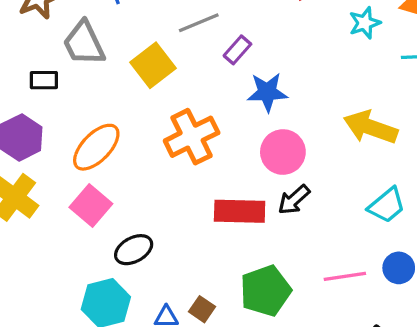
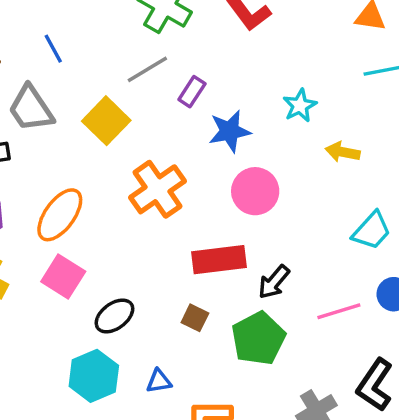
cyan star: (365, 23) -> (300, 106), moved
yellow arrow: (370, 127) -> (343, 152), size x0.6
black arrow: (294, 200) -> (274, 282), moved
brown square: (202, 309) -> (195, 318), moved

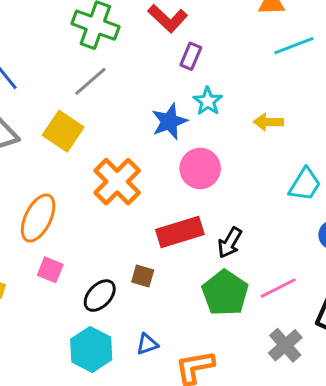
purple rectangle: (192, 92) -> (191, 56), moved
cyan star: (300, 106) -> (208, 101), moved
pink square: (63, 276) -> (50, 270), size x0.7
pink line: (339, 311) -> (278, 288), moved
brown square: (195, 318) -> (143, 276), moved

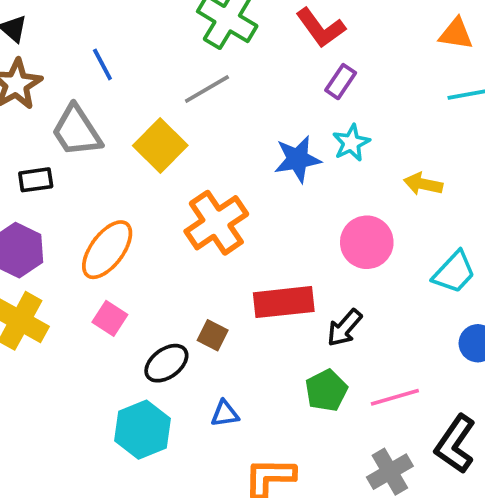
pink circle: (200, 168) -> (367, 242), moved
brown square: (143, 276) -> (213, 335), moved
green pentagon: (225, 293) -> (326, 390), size x0.7
blue triangle: (147, 344) -> (225, 414), moved

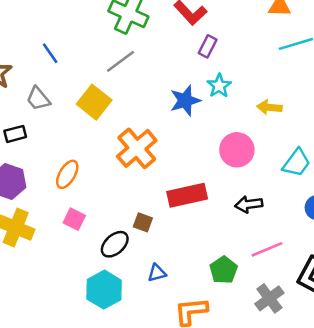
gray trapezoid: (77, 131) -> (38, 99), size x0.7
orange ellipse: (107, 250) -> (67, 174), size x0.7
black arrow: (344, 328) -> (249, 204), moved, turned 48
green pentagon: (326, 390) -> (224, 270), moved

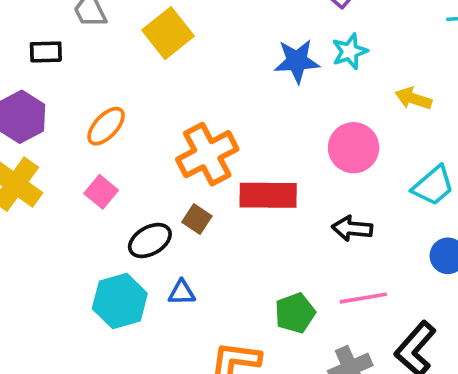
orange cross: (137, 148) -> (207, 154), moved
blue triangle: (157, 273) -> (182, 293), moved

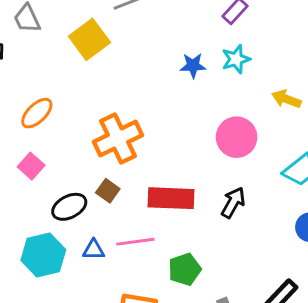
blue star: (297, 61) -> (193, 66), size x0.7
red rectangle: (268, 195) -> (171, 198), moved
black arrow: (352, 228) -> (233, 203), turned 112
pink line: (363, 298) -> (135, 242), moved

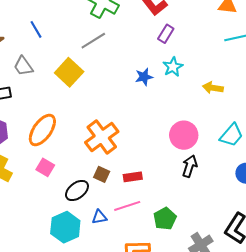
orange ellipse: (37, 113) -> (42, 130), size x1.4
pink circle: (237, 137) -> (184, 135), moved
red rectangle: (171, 198) -> (133, 177), moved, size x0.6

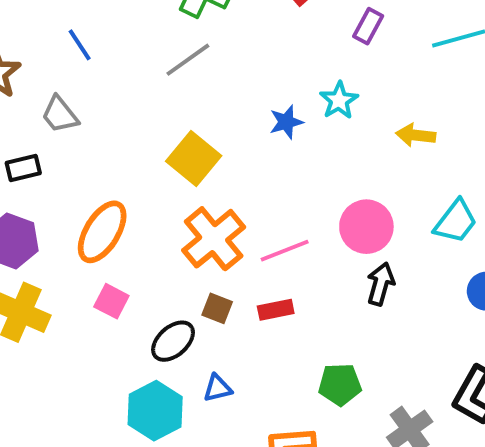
purple rectangle: (166, 34) -> (368, 26), moved
yellow square: (69, 72) -> (194, 159), moved
pink line: (127, 206) -> (285, 251), moved
green pentagon: (165, 219) -> (340, 384), turned 30

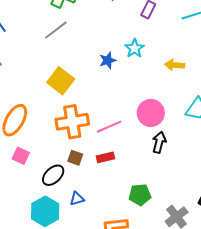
orange cross: (214, 239) -> (72, 122), turned 32

